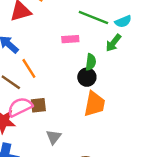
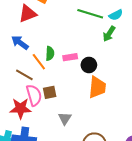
pink rectangle: (70, 39) -> (70, 57), moved
green semicircle: (91, 62) -> (50, 53), moved
pink semicircle: (20, 107) -> (34, 95), turned 105

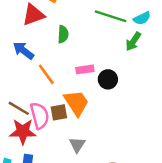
green semicircle: (50, 53) -> (63, 34), moved
brown line: (24, 75) -> (19, 108), moved
orange trapezoid: (97, 87) -> (76, 103), moved, turned -40

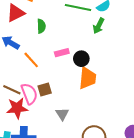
orange trapezoid: (76, 103) -> (88, 78), moved, turned 45

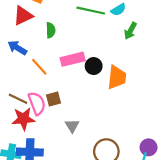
green arrow: (99, 26) -> (130, 31), moved
pink rectangle: (62, 53) -> (73, 59), size x1.5
orange trapezoid: (88, 78) -> (117, 77), moved

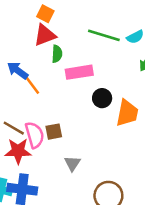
red triangle: (23, 16) -> (45, 35), moved
pink rectangle: (73, 59) -> (79, 72), moved
orange line: (39, 67) -> (32, 84), moved

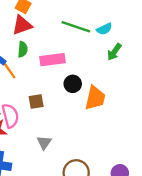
green semicircle: (57, 54) -> (23, 49), moved
brown square: (54, 132) -> (36, 101), moved

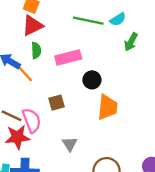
orange trapezoid: (95, 98) -> (107, 107), moved

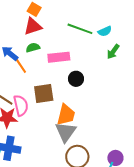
green semicircle: (36, 50) -> (33, 48), turned -112
brown square: (56, 103) -> (44, 93), size x1.5
orange trapezoid: (107, 107) -> (66, 115), moved
gray triangle: (70, 144) -> (66, 132), moved, size x1.6

